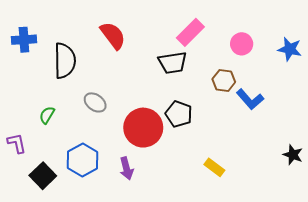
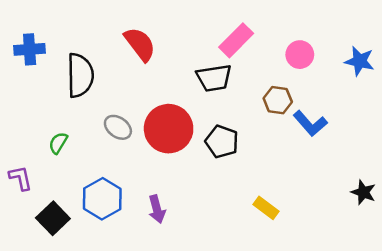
red circle: (143, 128) -> (169, 129), moved

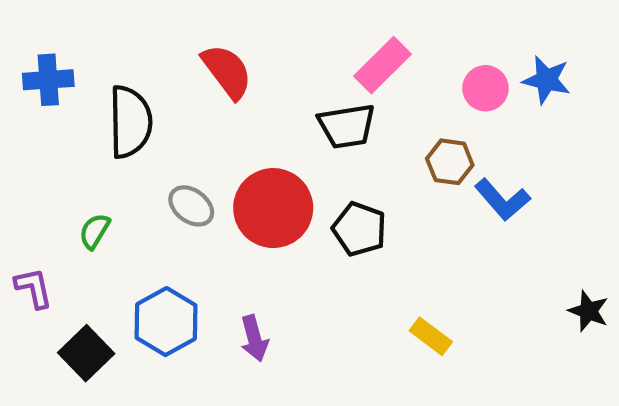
blue star: (360, 61) -> (546, 80), moved

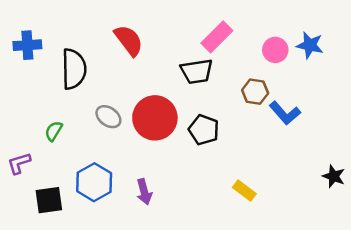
purple L-shape: (34, 288) -> (19, 163), turned -95
black square: (86, 353) -> (49, 200), turned 36

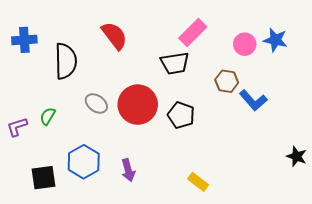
purple L-shape: (19, 163) -> (17, 127), moved
yellow rectangle: (244, 191) -> (198, 182), moved

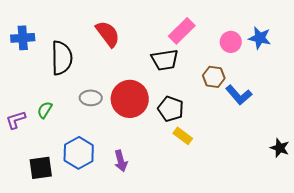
gray ellipse: (96, 103) -> (91, 98), turned -35
yellow rectangle: (198, 182) -> (183, 136), moved

